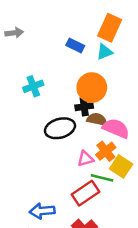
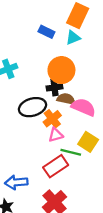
orange cross: (106, 151) -> (52, 119), moved

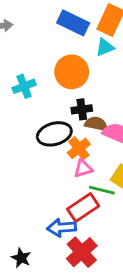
blue rectangle: (46, 32) -> (73, 23), moved, size x1.5
orange circle: (61, 70) -> (72, 72), moved
blue arrow: (16, 182) -> (62, 228), moved

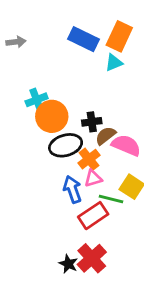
orange circle: (72, 72) -> (52, 116), moved
brown semicircle: (96, 124) -> (106, 136), turned -50
blue arrow: (62, 228) -> (72, 189), moved, turned 76
black star: (21, 258) -> (68, 264), moved

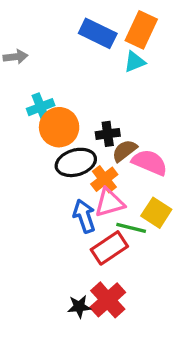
gray arrow: (16, 42) -> (15, 57), moved
pink triangle: (93, 178) -> (109, 203), size x1.4
black star: (68, 264) -> (79, 307), turned -30

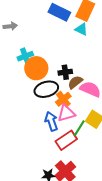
cyan triangle: (135, 62) -> (81, 29), turned 48
green line: (131, 228) -> (79, 128), turned -72

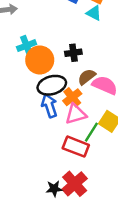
black cross: (65, 72) -> (73, 53), moved
blue arrow: (51, 121) -> (49, 106), moved
red rectangle: (66, 140) -> (76, 147), turned 55

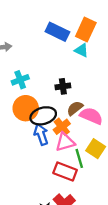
orange circle: (40, 60) -> (26, 108), moved
green line: (91, 132) -> (79, 158), turned -48

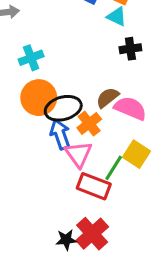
black cross: (63, 86) -> (130, 49), moved
pink triangle: (65, 142) -> (78, 154), moved, turned -50
green line: (79, 158) -> (114, 168), turned 48

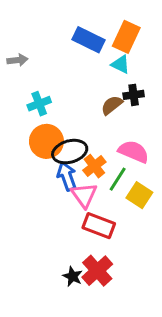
brown semicircle: (108, 98) -> (112, 105), moved
green line: (114, 168) -> (118, 179), moved
black star: (66, 240) -> (73, 276), turned 30

